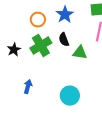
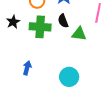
green cross: (41, 46) -> (40, 27), turned 35
black star: (14, 50) -> (13, 22), moved

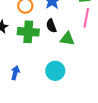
cyan circle: (69, 77) -> (55, 71), moved

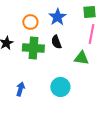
green triangle: (67, 39) -> (81, 58), moved

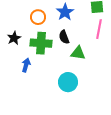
green triangle: (81, 58) -> (78, 53), moved
blue arrow: (20, 89) -> (26, 65), moved

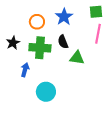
cyan circle: (68, 82) -> (46, 92), moved

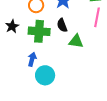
blue arrow: (25, 70) -> (32, 59), moved

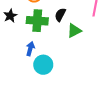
black semicircle: (62, 25) -> (60, 15), turned 48
green triangle: (76, 41) -> (74, 31), turned -35

